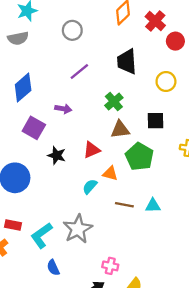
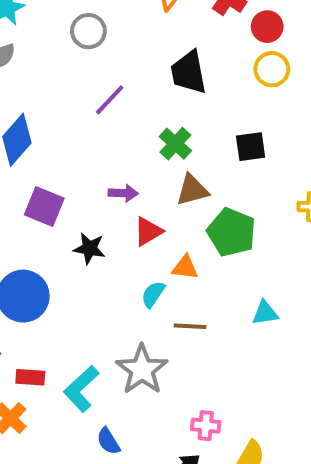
yellow circle: (166, 81) -> (272, 69), moved
purple arrow: (63, 109) -> (123, 193), moved
black square: (156, 121) -> (251, 147), moved
brown line: (124, 205) -> (190, 326), moved

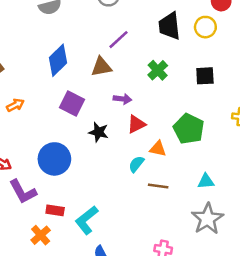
yellow circle: (272, 69) -> (205, 27), moved
brown triangle: (192, 190) -> (101, 67), moved
gray star: (142, 370) -> (207, 219), moved

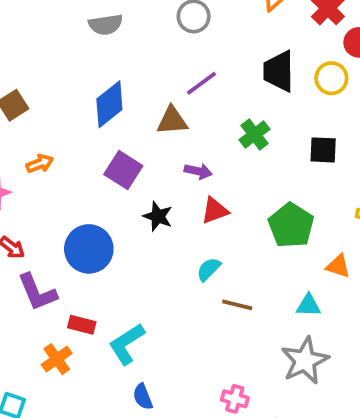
orange triangle: (158, 149) -> (338, 266), moved

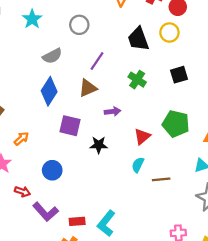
gray semicircle: (106, 25) -> (52, 56), moved
red triangle: (215, 211) -> (142, 136), moved
blue circle: (89, 249) -> (52, 170), moved, size x0.7

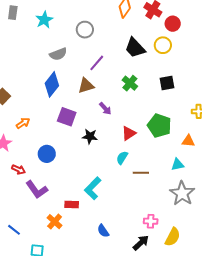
black trapezoid: (138, 39) -> (135, 48), turned -30
purple arrow: (113, 111) -> (105, 109), turned 48
red rectangle: (77, 221) -> (72, 205), moved
cyan L-shape: (106, 223) -> (93, 188), moved

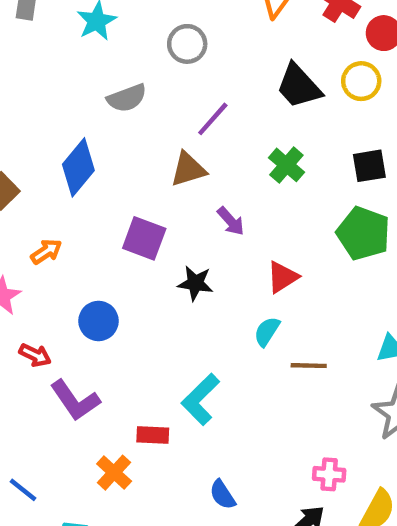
blue diamond: (52, 84) -> (78, 167), moved
green pentagon: (159, 126) -> (363, 233), moved

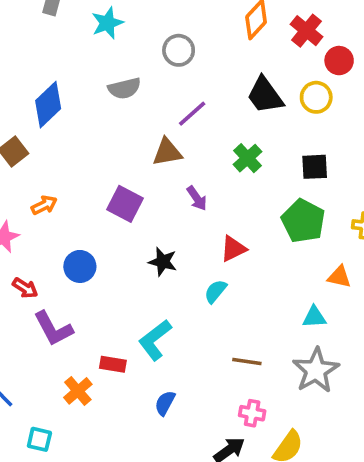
blue diamond: (78, 167) -> (48, 105), moved
black star: (195, 283) -> (163, 262), moved
brown line: (309, 366) -> (247, 361), moved
blue semicircle: (223, 495) -> (165, 403), moved, turned 55

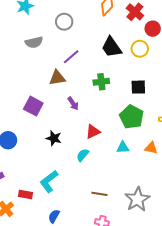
green cross: (247, 158) -> (101, 82), turned 35
cyan triangle: (314, 317) -> (123, 147), moved

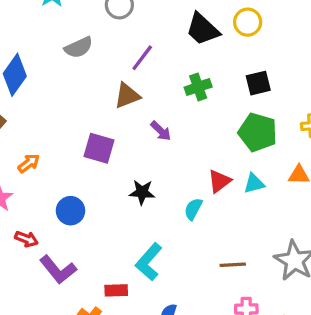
red triangle: (93, 132) -> (219, 181), moved

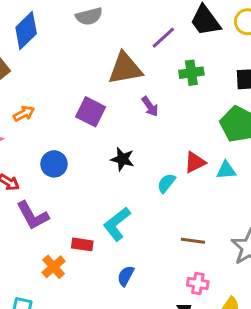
purple line: (142, 58) -> (163, 38), moved
brown triangle: (127, 96) -> (125, 69), size x1.4

